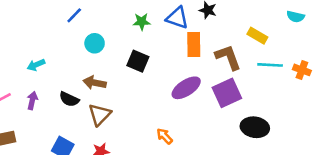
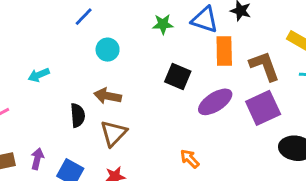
black square: (138, 61) -> (178, 76), moved
black semicircle: (69, 99) -> (78, 115), turned -120
purple arrow: (32, 101) -> (37, 159), moved

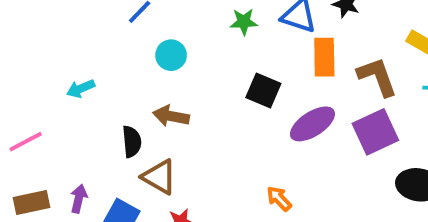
brown triangle: (114, 133) -> (159, 177), moved, turned -44

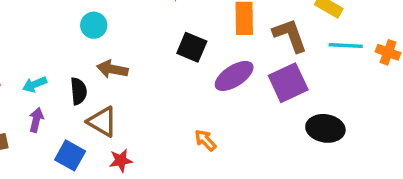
cyan circle: (171, 55) -> (94, 25), moved
cyan arrow: (81, 89) -> (35, 84), moved
purple arrow: (79, 199) -> (36, 120), moved

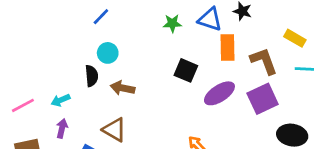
black semicircle: (79, 91) -> (92, 76), moved

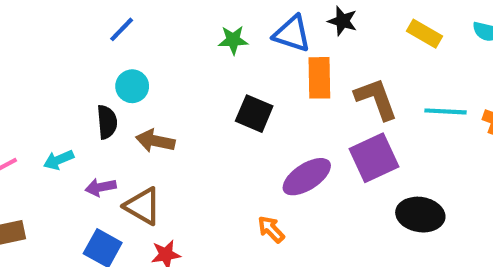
yellow rectangle: (295, 38) -> (425, 34), moved
purple ellipse: (219, 93) -> (307, 177), moved
purple arrow: (62, 128) -> (101, 187), moved, turned -114

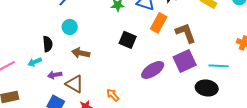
orange rectangle: (319, 78) -> (159, 23), turned 30
cyan line: (446, 111) -> (219, 66), moved
black semicircle: (107, 122) -> (48, 44), moved
orange arrow: (271, 229) -> (113, 95), moved

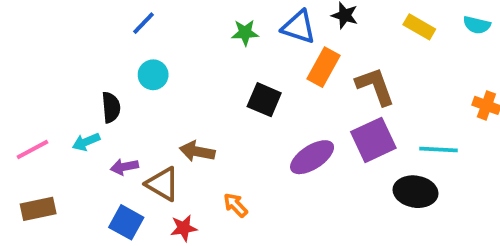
brown arrow: (81, 53) -> (197, 151), moved

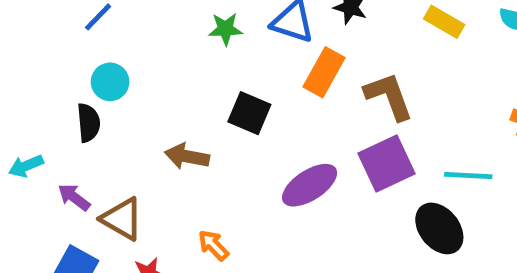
black semicircle: (111, 107) -> (88, 123), moved
brown arrow: (197, 151) -> (187, 156), moved
purple arrow: (124, 167) -> (74, 197), turned 48
black ellipse: (416, 192) -> (439, 228), turned 42

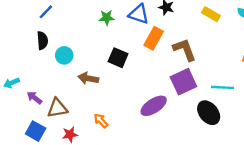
cyan circle: (110, 82) -> (64, 55), moved
black semicircle: (88, 123) -> (42, 40), moved
purple ellipse: (310, 185) -> (154, 106), moved
brown triangle: (122, 219) -> (57, 108), turned -40

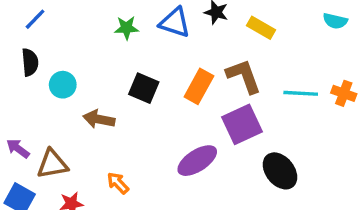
yellow rectangle: (211, 14) -> (261, 28), moved
orange rectangle: (154, 38) -> (199, 86), moved
cyan line: (222, 87) -> (301, 93), moved

